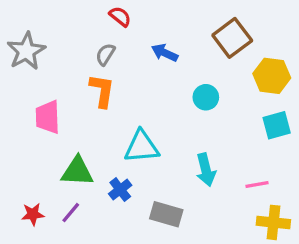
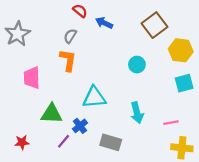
blue arrow: (165, 53) -> (104, 23), moved
purple line: (71, 213) -> (64, 141), moved

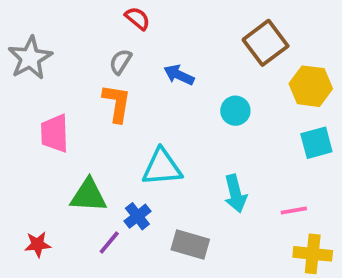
blue arrow: (104, 23) -> (179, 75), moved

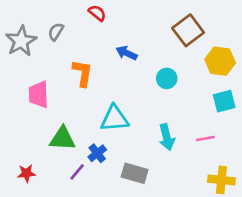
gray semicircle: (120, 62) -> (56, 32), moved
pink line: (294, 211) -> (205, 139), moved

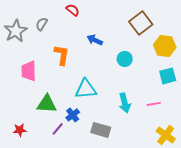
yellow cross: (221, 180) -> (166, 135), turned 30

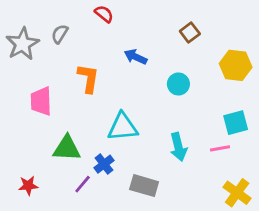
brown square: (141, 23) -> (190, 33), moved, size x0.6
cyan square: (168, 76) -> (236, 123), moved

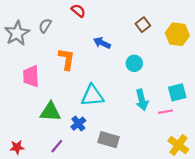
yellow hexagon: (236, 65) -> (177, 34), moved
cyan arrow: (178, 147) -> (142, 100), moved
purple line: (83, 184) -> (57, 146), moved
red star: (28, 186) -> (17, 147), moved

